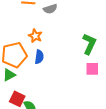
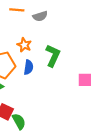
green L-shape: (89, 44) -> (53, 56), moved

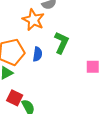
orange star: (24, 45) -> (33, 20), moved, size x1.5

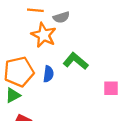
green L-shape: (61, 43) -> (76, 61), turned -75

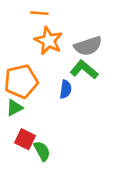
gray semicircle: (61, 17) -> (88, 46), moved, size x1.5
blue semicircle: (48, 74) -> (66, 89), moved

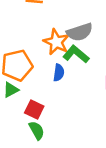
orange star: (49, 41) -> (56, 42), moved
red square: (25, 139) -> (34, 110), moved

